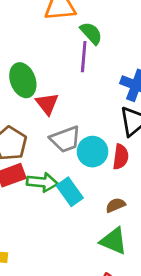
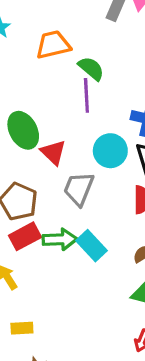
gray trapezoid: (65, 139) -> (79, 189), turned 140
cyan circle: (92, 152) -> (110, 151), moved

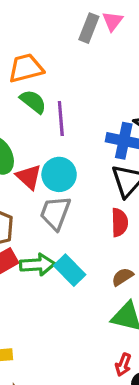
green semicircle: (91, 68) -> (33, 102), moved
cyan circle: (110, 151) -> (59, 174), moved

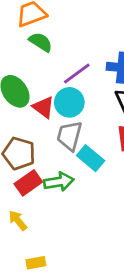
purple line: (61, 118) -> (77, 74), moved, turned 64
cyan rectangle: (70, 270) -> (91, 158), moved

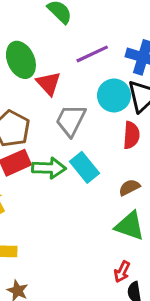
cyan circle: (69, 102) -> (114, 95), moved
cyan rectangle: (91, 158) -> (84, 167), moved

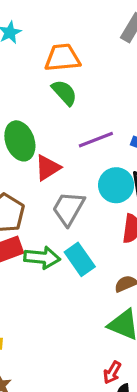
red triangle: (49, 83) -> (48, 168), turned 36

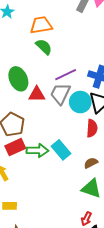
red triangle: (48, 168) -> (37, 94), turned 36
gray trapezoid: (68, 208) -> (60, 94), moved

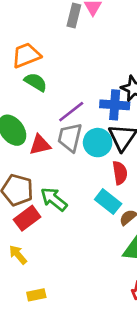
green arrow: (37, 150) -> (54, 199), moved, turned -130
cyan rectangle: (61, 150) -> (108, 202), moved

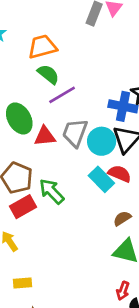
purple line: (71, 112) -> (62, 95), moved
red semicircle: (120, 173) -> (120, 174), turned -65
cyan rectangle: (108, 202) -> (101, 179), moved

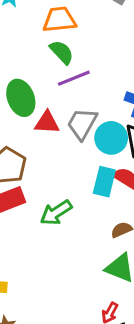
cyan rectangle: (101, 179) -> (104, 182), turned 50
green arrow: (52, 191) -> (56, 213), moved, turned -88

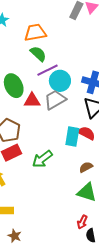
gray trapezoid: (82, 124) -> (55, 100), turned 35
cyan circle: (111, 138) -> (60, 81), moved

